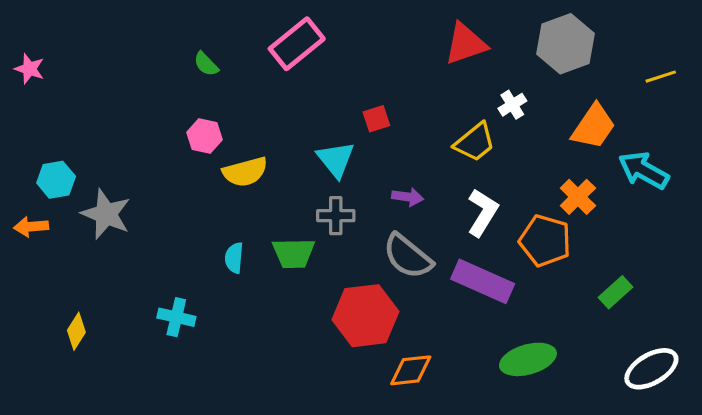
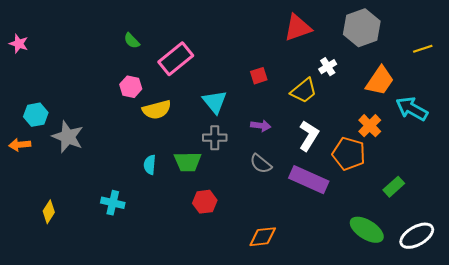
pink rectangle: (297, 44) -> (176, 59), moved
red square: (376, 119) -> (259, 76), moved
gray semicircle: (408, 256) -> (261, 164), size x0.7
red hexagon: (365, 316) -> (205, 202), moved, size x0.6
green ellipse: (528, 359) -> (367, 230), moved, turned 48

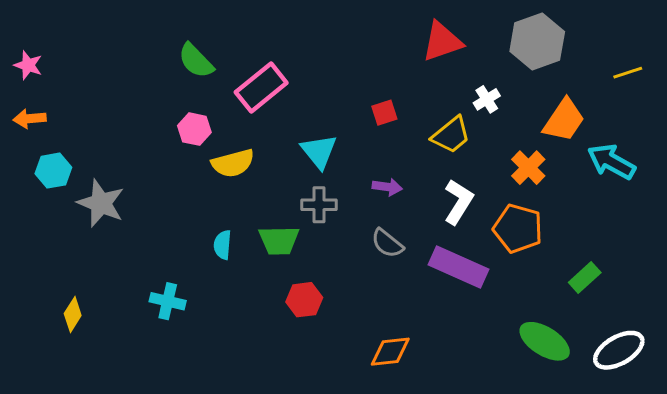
green semicircle: (132, 41) -> (196, 61), size x1.5
orange cross: (370, 126) -> (528, 168), moved
orange arrow: (20, 145) -> (30, 119), moved

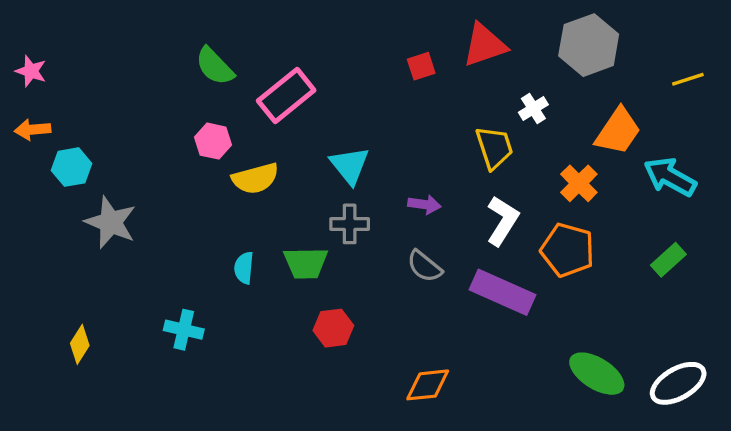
red square: (384, 113) -> (421, 66), moved
yellow trapezoid: (451, 135) -> (494, 148), turned -69
cyan hexagon: (53, 171) -> (72, 167), moved
green rectangle: (585, 277) -> (668, 260), moved

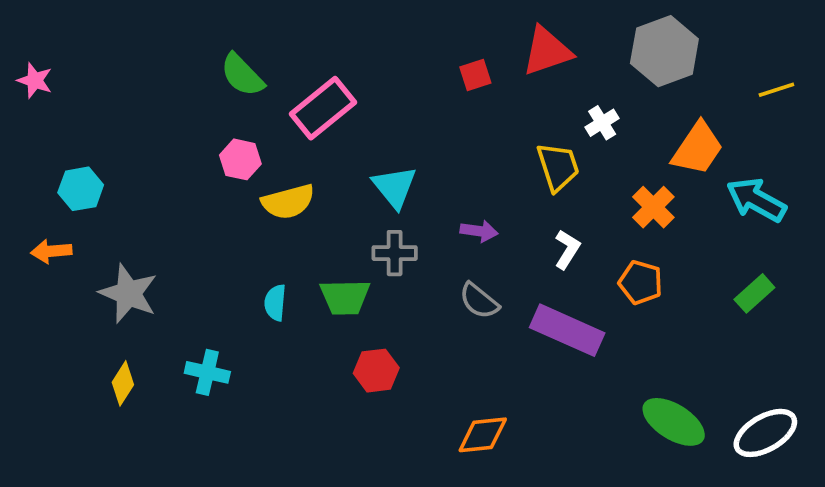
orange arrow: (33, 130) -> (51, 251), moved
white L-shape: (502, 221) -> (567, 249), size x0.7
gray star: (111, 222) -> (128, 293), moved
orange pentagon: (568, 250) -> (641, 282), size x0.7
yellow diamond: (80, 344) -> (123, 383), moved

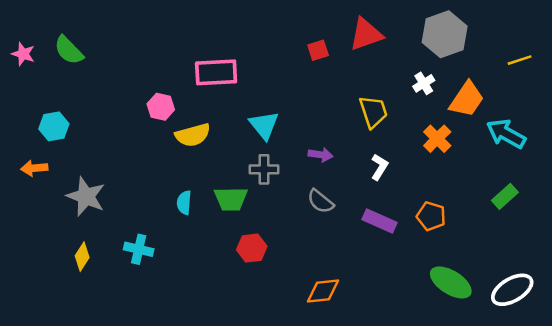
green semicircle: (242, 75) -> (69, 50), moved
pink rectangle: (323, 108) -> (216, 72), turned 36
white cross: (602, 123) -> (424, 83), moved
orange pentagon: (641, 282) -> (431, 216), moved
purple rectangle: (567, 330) -> (379, 221), size x0.7

